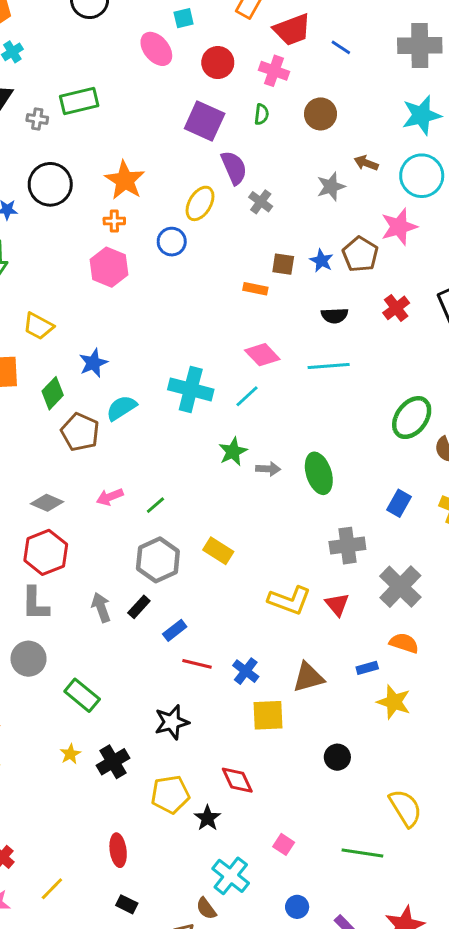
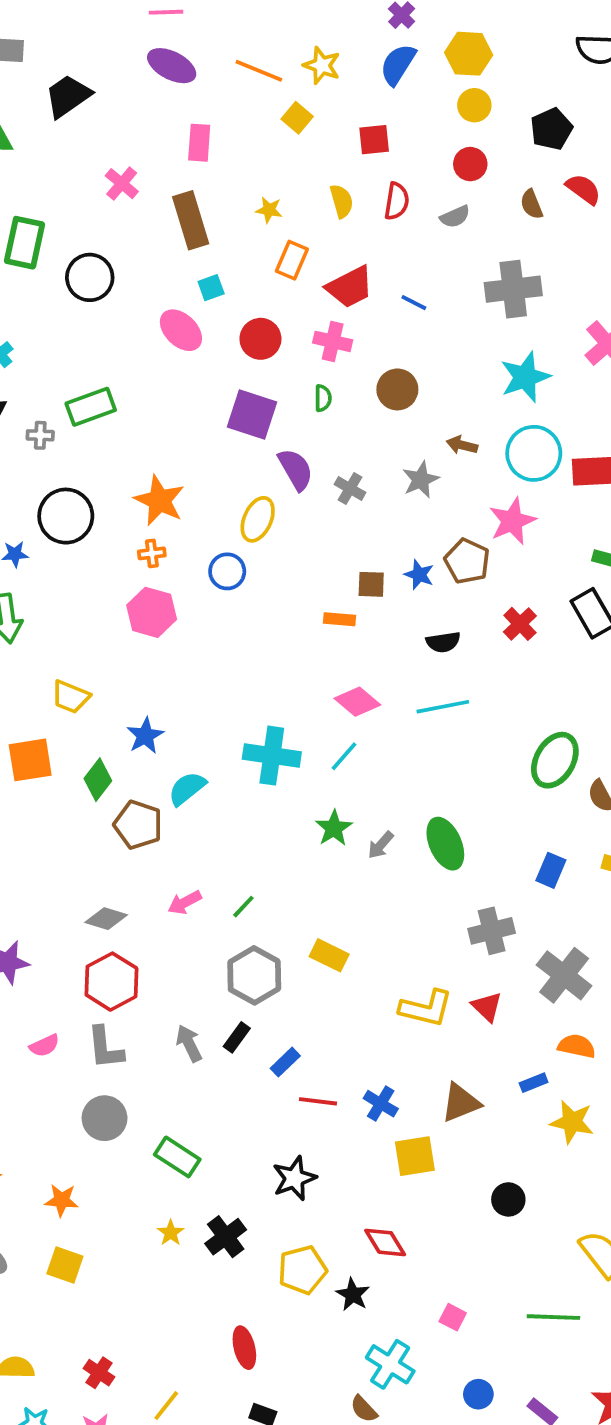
gray cross: (261, 202) -> (350, 488), moved
gray arrow: (268, 469) -> (381, 845), turned 135

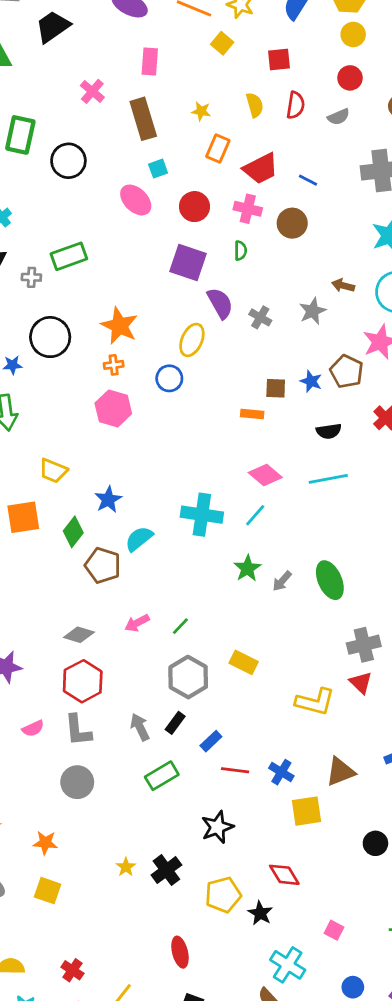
brown circle: (397, 389) -> (292, 223), moved
red triangle: (487, 1007) -> (361, 683), moved
green rectangle: (177, 1157) -> (162, 776), moved, turned -64

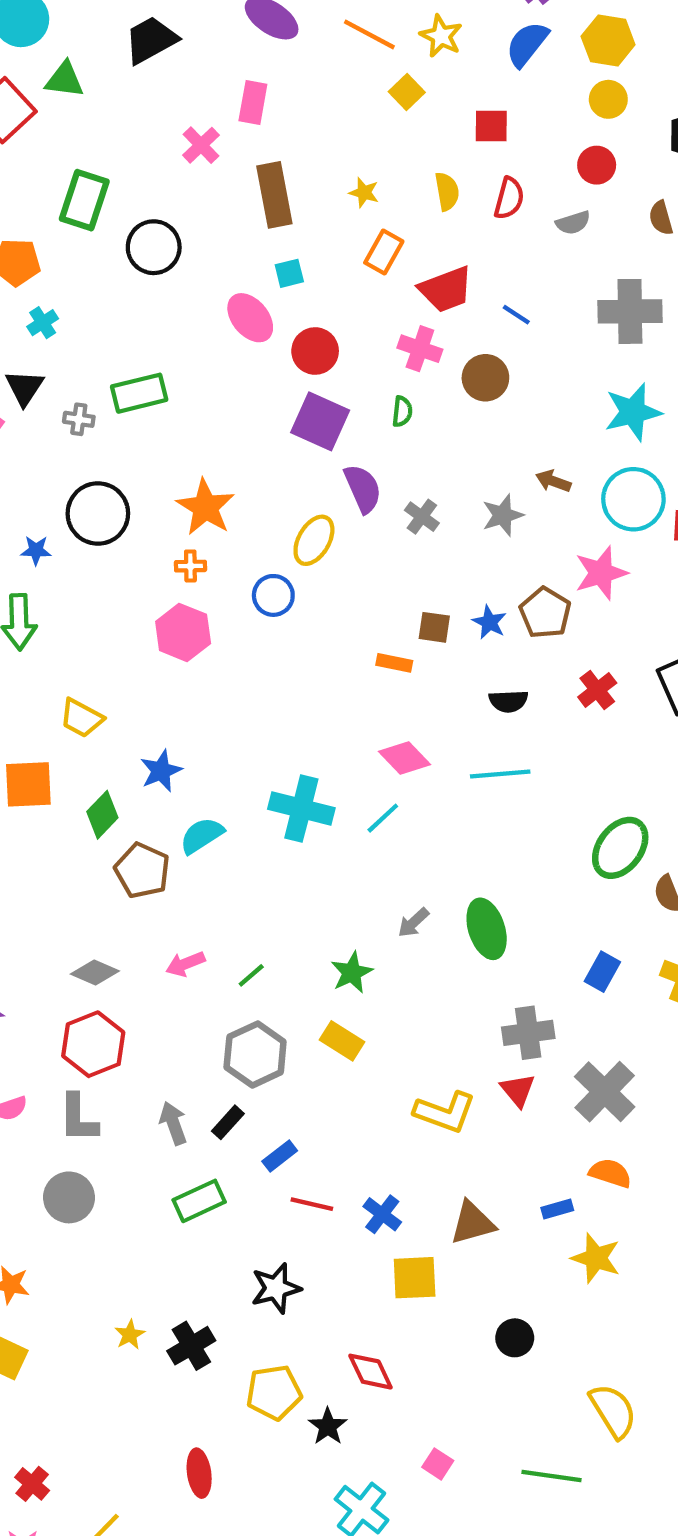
pink rectangle: (150, 61) -> (253, 103), moved
red circle: (194, 207) -> (315, 351), moved
green star: (247, 568) -> (352, 973), moved

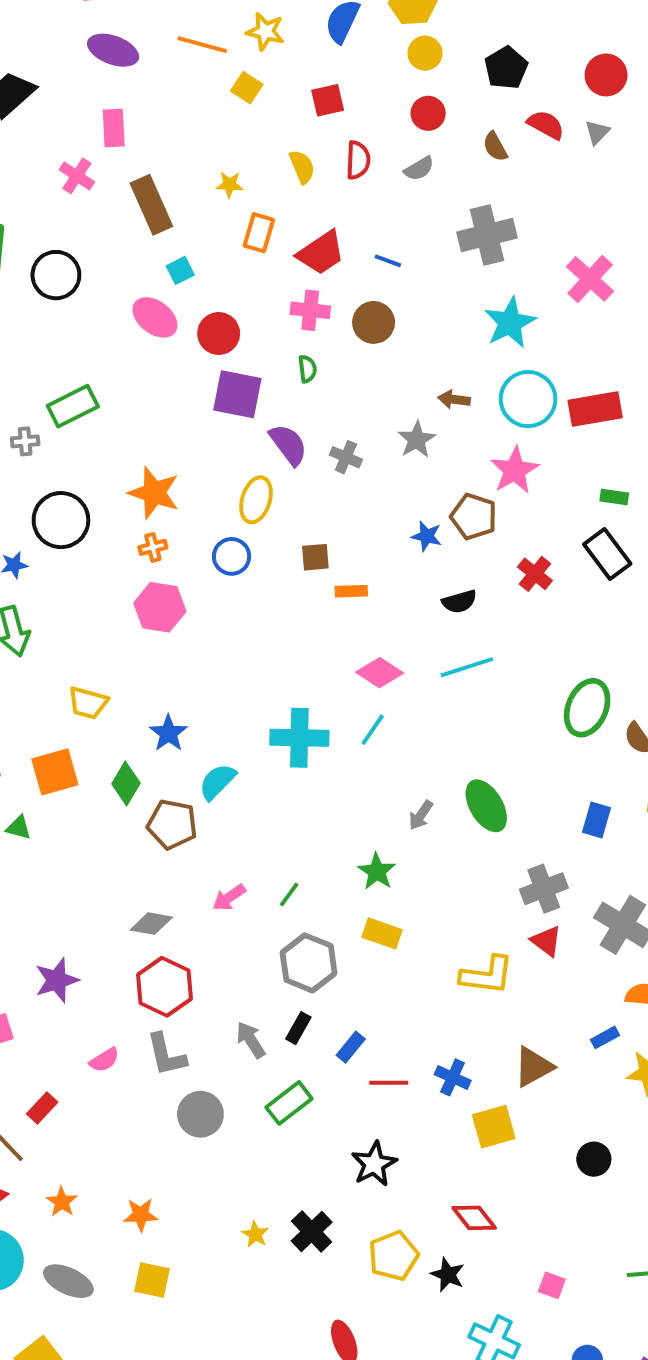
brown square: (434, 627) -> (315, 557), moved
gray circle: (69, 1197) -> (200, 1114), moved

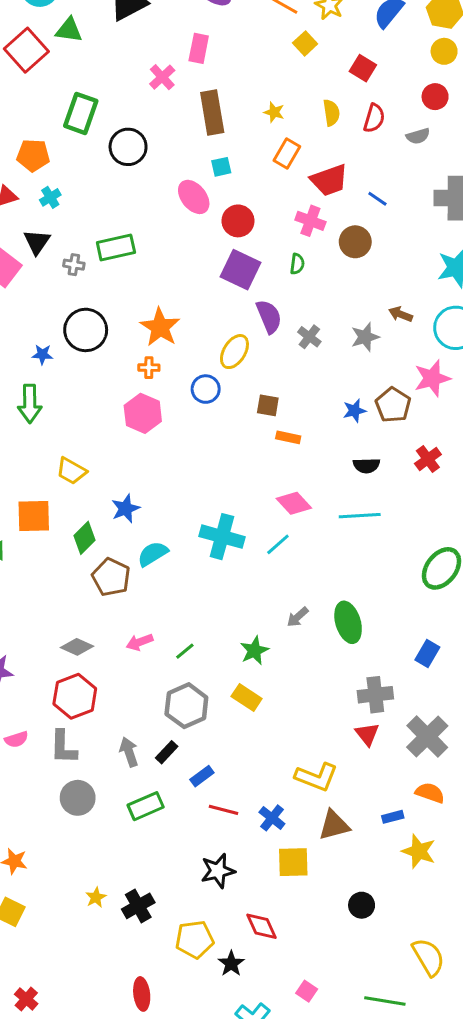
red square: (328, 100) -> (363, 68), turned 30
blue star: (427, 536) -> (354, 411), turned 30
yellow L-shape: (487, 975) -> (316, 777), moved
black star: (374, 1164) -> (218, 871), moved

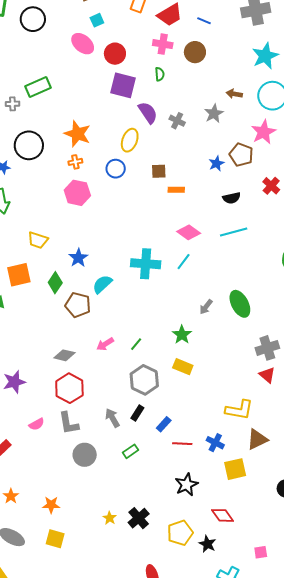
green rectangle: (146, 806) -> (130, 451), size x0.7
pink square: (307, 991) -> (261, 552), turned -32

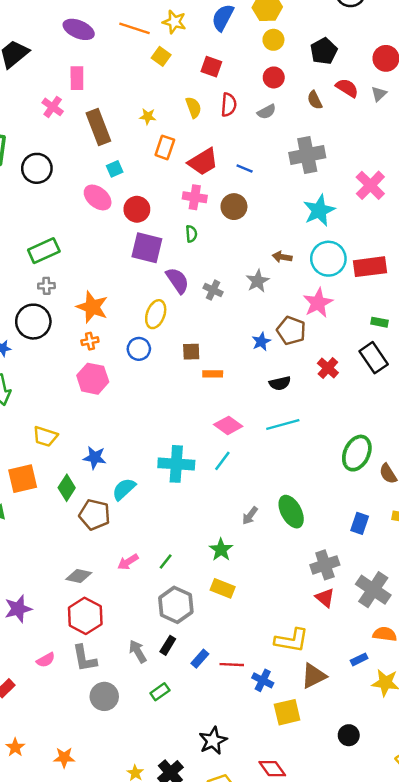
gray cross: (13, 104) -> (46, 286), moved
blue star: (78, 258) -> (95, 458), turned -30
red line: (182, 444) -> (232, 665), moved
black star: (187, 485) -> (213, 741), moved

